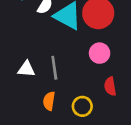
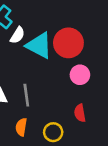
pink circle: (100, 53) -> (80, 75), moved

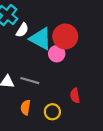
pink circle: (80, 75) -> (57, 54), moved
gray line: (26, 95) -> (30, 81), turned -66

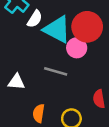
gray line: (30, 81) -> (56, 71), moved

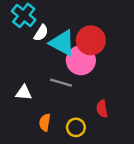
pink circle: (77, 48) -> (81, 60), size x1.5

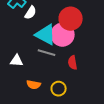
cyan triangle: (62, 43) -> (46, 35), moved
red semicircle: (102, 109) -> (73, 63), moved
orange semicircle: (45, 122) -> (34, 85), turned -88

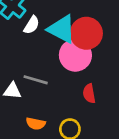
cyan triangle: (46, 35) -> (62, 29), moved
gray line: (47, 53) -> (36, 80), moved

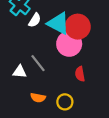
gray line: (36, 80) -> (38, 63), turned 36

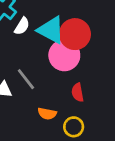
orange semicircle: (38, 98) -> (47, 114), moved
yellow circle: (65, 102) -> (74, 127), moved

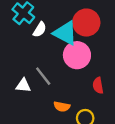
red circle: (75, 34) -> (86, 23), moved
red semicircle: (78, 92) -> (98, 85), moved

